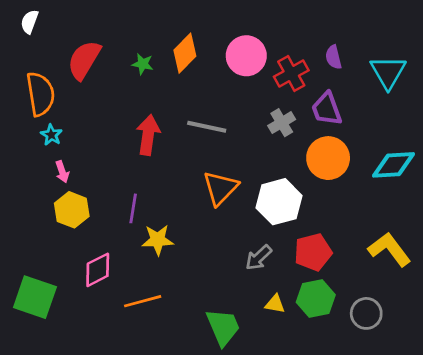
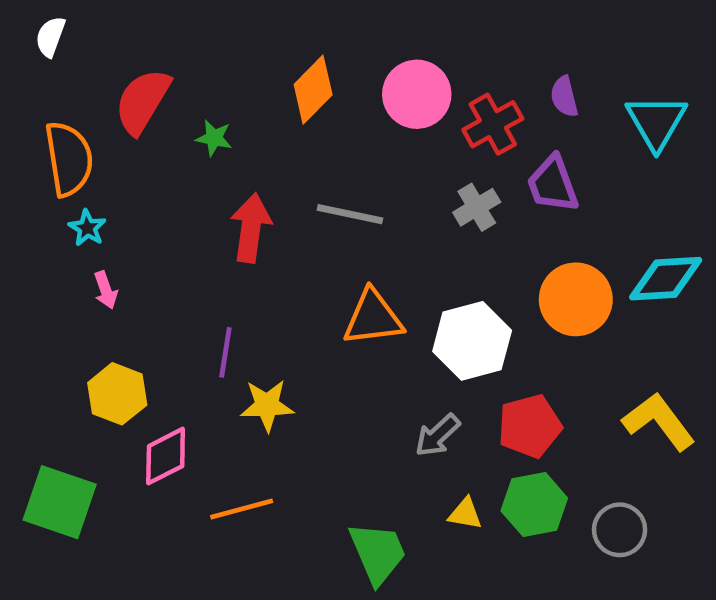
green star: (143, 64) -> (214, 138), moved
orange circle: (328, 158) -> (576, 299), moved
orange triangle: (220, 188) -> (373, 318), turned 39
yellow hexagon: (72, 210) -> (117, 394), moved

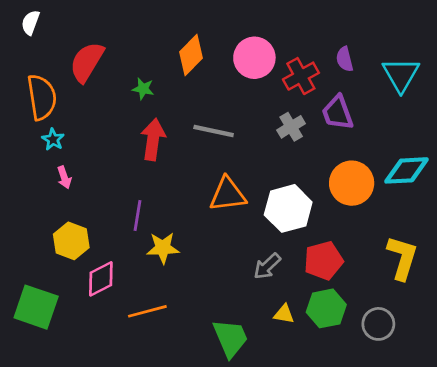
green star: (214, 138) -> (143, 89), moved
yellow L-shape: (659, 421) -> (402, 258), turned 54

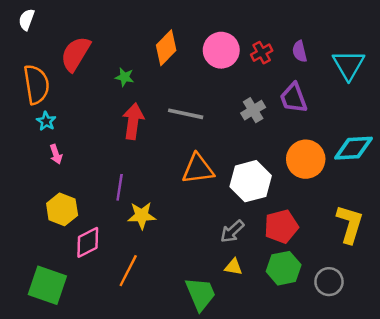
red cross: (301, 76) -> (262, 53), moved, size x0.7
green square: (36, 307) -> (47, 285), moved
orange line: (147, 311) -> (128, 271), turned -48
yellow triangle: (284, 314) -> (233, 267), moved

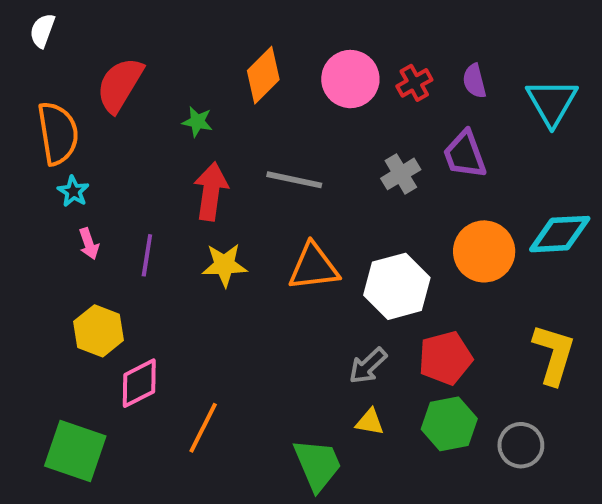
purple line: (120, 187) -> (147, 255), moved
yellow star: (142, 215) -> (224, 265), moved

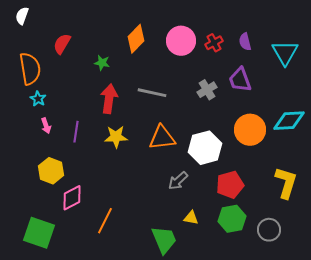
red semicircle: (120, 85) -> (62, 44), size x0.7
gray arrow: (368, 366) -> (178, 181), moved

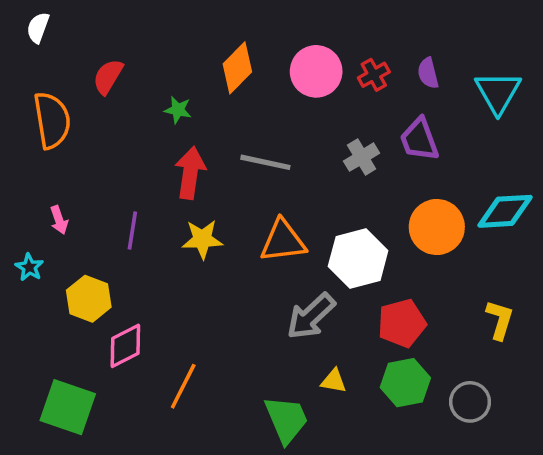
cyan star: (38, 99) -> (29, 267), moved
pink arrow: (46, 126) -> (59, 220), moved
gray arrow: (178, 181) -> (311, 316), size x1.4
yellow L-shape: (286, 183) -> (500, 320), size x0.7

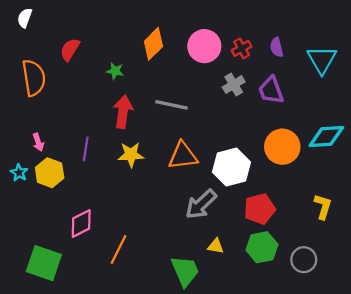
gray cross: (362, 157) -> (234, 85), moved
yellow hexagon: (89, 299) -> (50, 173), moved

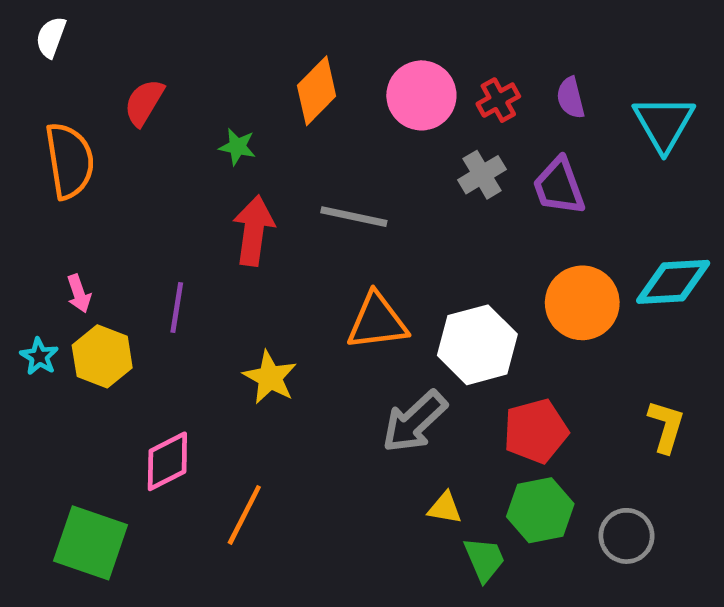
yellow star: (131, 155) -> (270, 377), moved, turned 30
green trapezoid: (185, 271) -> (484, 559), moved, size x0.7

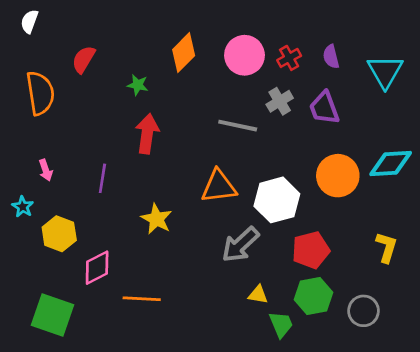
gray line: (354, 217) -> (238, 126), moved
yellow hexagon: (102, 356) -> (59, 234), moved
orange line: (244, 515) -> (142, 299), turned 66

